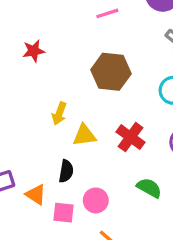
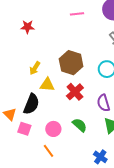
brown hexagon: (111, 72) -> (71, 63), moved
black semicircle: (66, 171) -> (31, 104), size x1.5
pink circle: (96, 200) -> (53, 129), moved

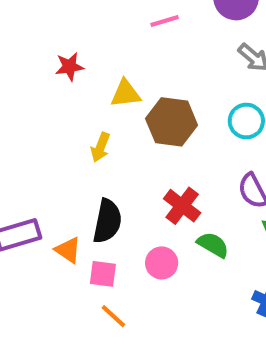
yellow triangle: (47, 85) -> (126, 93), moved
red cross: (75, 92) -> (182, 206), moved
orange line: (49, 151) -> (113, 316), moved

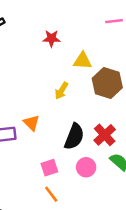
black semicircle: (107, 221) -> (74, 137), moved
orange triangle: (68, 250) -> (32, 123), moved
pink square: (103, 274) -> (49, 168), turned -36

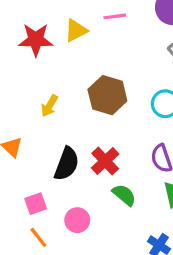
red star: (51, 38) -> (36, 40), size x1.5
yellow triangle: (83, 61) -> (76, 30), moved, turned -30
pink circle: (86, 167) -> (77, 220), moved

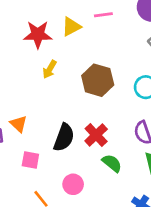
yellow arrow: (50, 106) -> (50, 69), moved
pink square: (36, 204) -> (30, 160), moved, turned 30

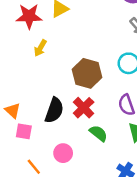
brown hexagon: (98, 80) -> (87, 73), moved
orange triangle: (19, 124) -> (13, 111), moved

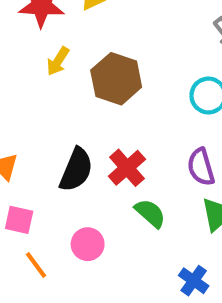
brown hexagon: (87, 73) -> (116, 79), moved
pink square: (24, 131) -> (19, 220), moved

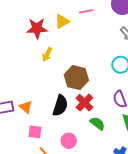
brown hexagon: (116, 79) -> (76, 78), moved

